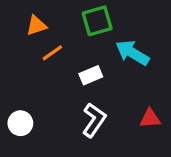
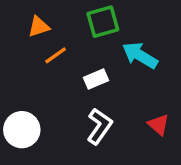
red triangle: (150, 118) -> (159, 125), turned 45
white circle: (20, 123) -> (22, 130), size x1.4

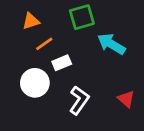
white rectangle: (96, 79) -> (62, 63), moved
white circle: (22, 130) -> (35, 83), moved

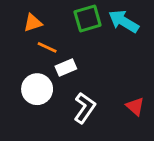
orange line: (44, 44) -> (47, 47), turned 60
cyan arrow: (111, 44) -> (124, 21), moved

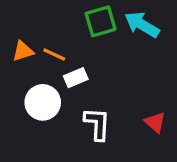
orange triangle: (33, 23) -> (23, 51), moved
white L-shape: (85, 108) -> (97, 124), turned -32

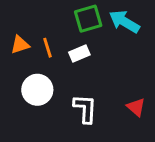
orange line: (54, 54) -> (47, 48), turned 48
white rectangle: (76, 78) -> (79, 53), moved

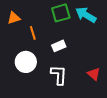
orange triangle: (20, 45) -> (14, 18), moved
white rectangle: (79, 53) -> (59, 46), moved

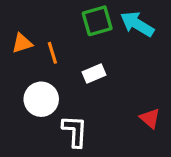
orange triangle: (14, 18) -> (22, 43), moved
white L-shape: (59, 75) -> (75, 131), moved

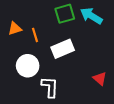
white rectangle: (94, 74) -> (63, 49), size x1.5

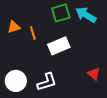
white circle: (28, 66) -> (16, 81), moved
white L-shape: (50, 87) -> (47, 82), turned 70

